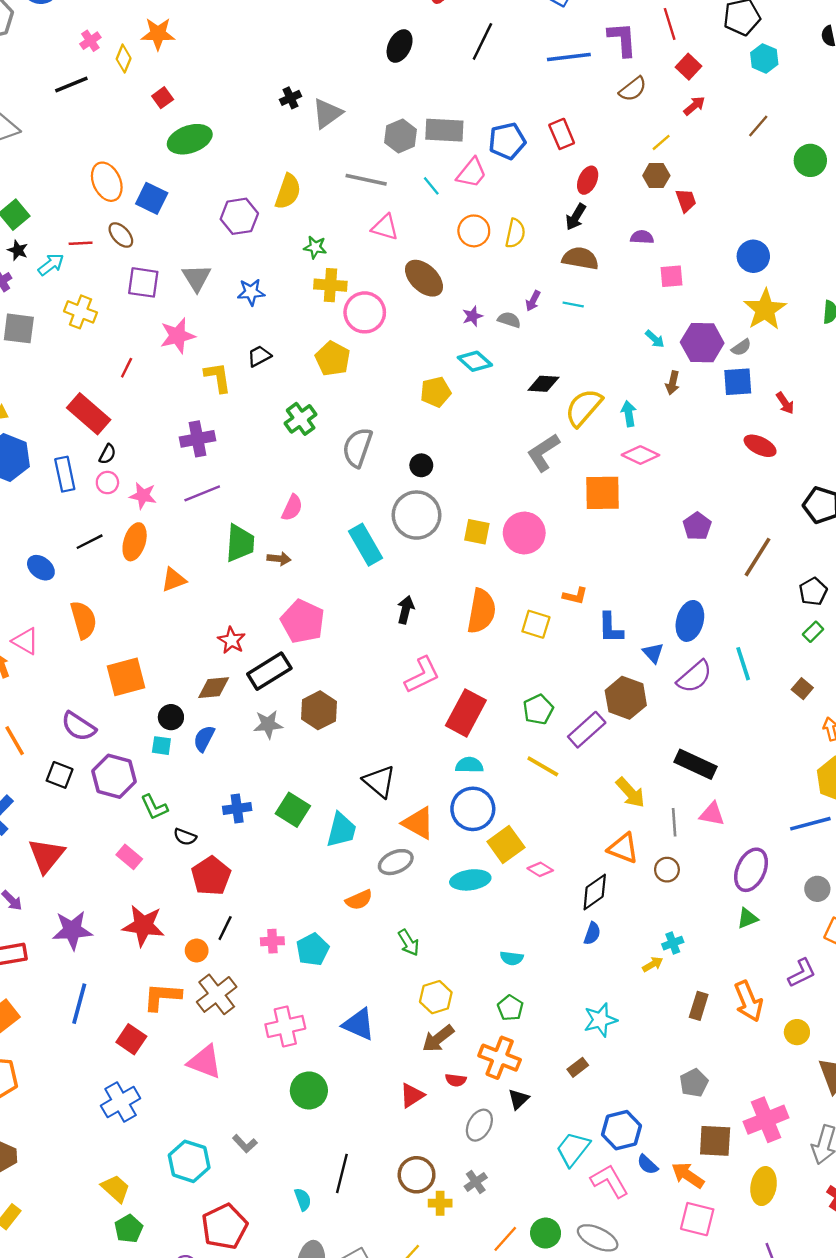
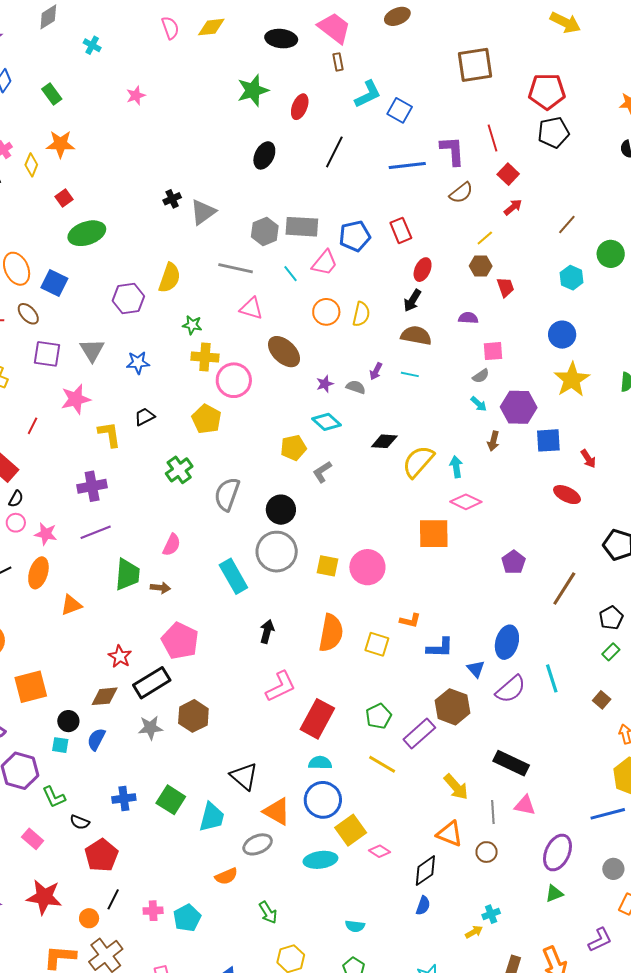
cyan hexagon: (764, 58) -> (572, 278), moved
gray semicircle: (741, 347) -> (481, 376), moved
gray L-shape: (543, 452) -> (322, 472), moved, size x0.7
black circle: (421, 465) -> (281, 510), size x1.5
blue L-shape: (611, 628) -> (440, 648), turned -88

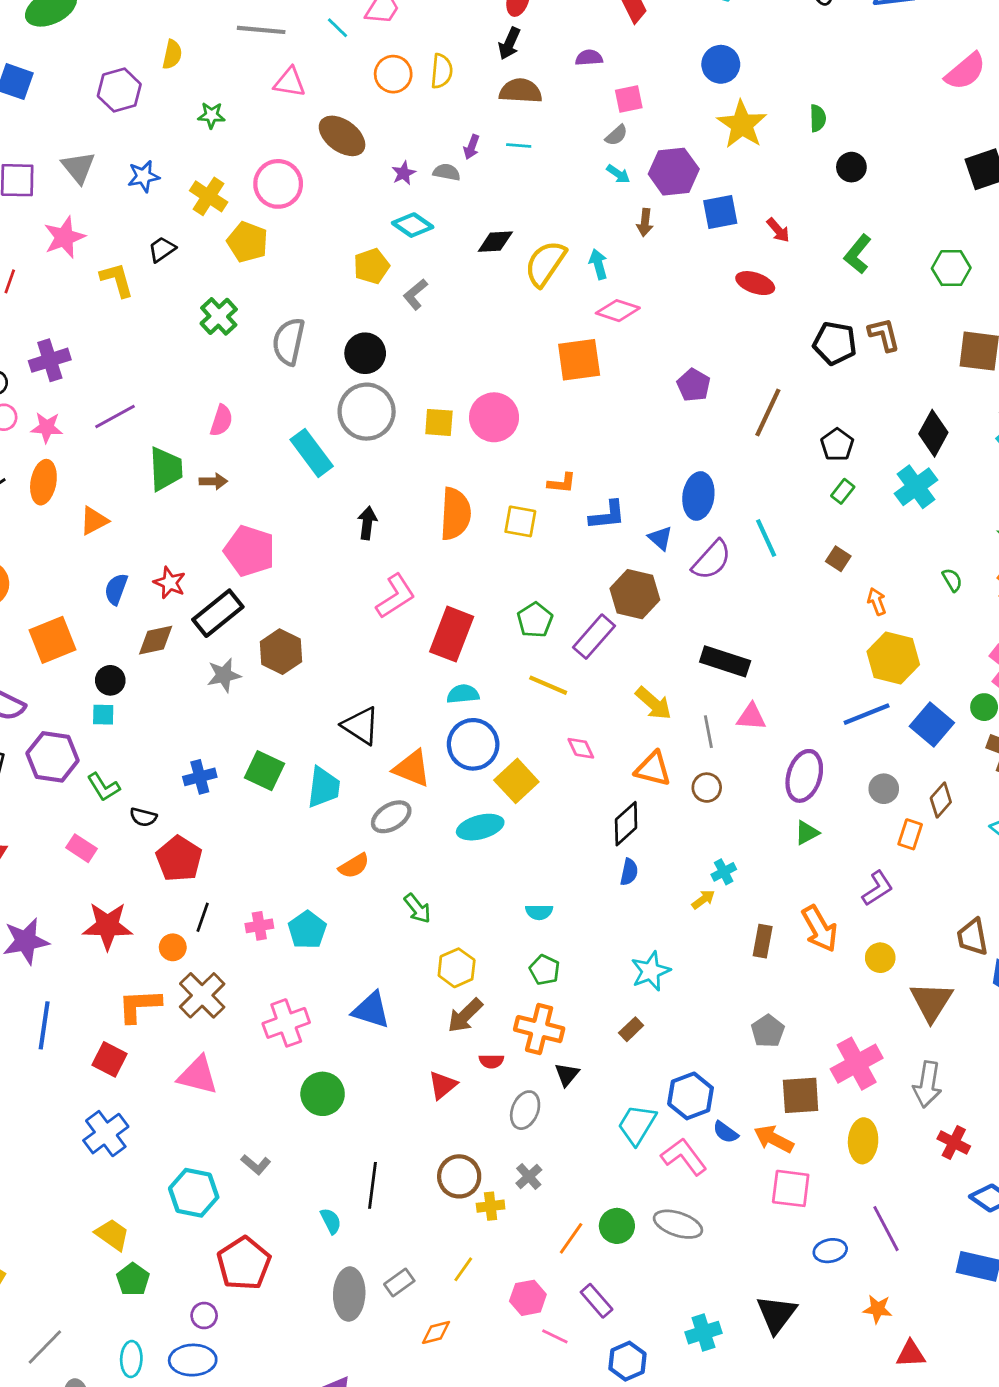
yellow semicircle: (170, 278) -> (172, 54), size x0.7
yellow cross: (205, 357) -> (209, 196), moved, turned 36
purple cross: (92, 486) -> (50, 360), moved
blue semicircle: (96, 739) -> (116, 589), moved
pink diamond: (380, 851) -> (581, 748), moved, turned 40

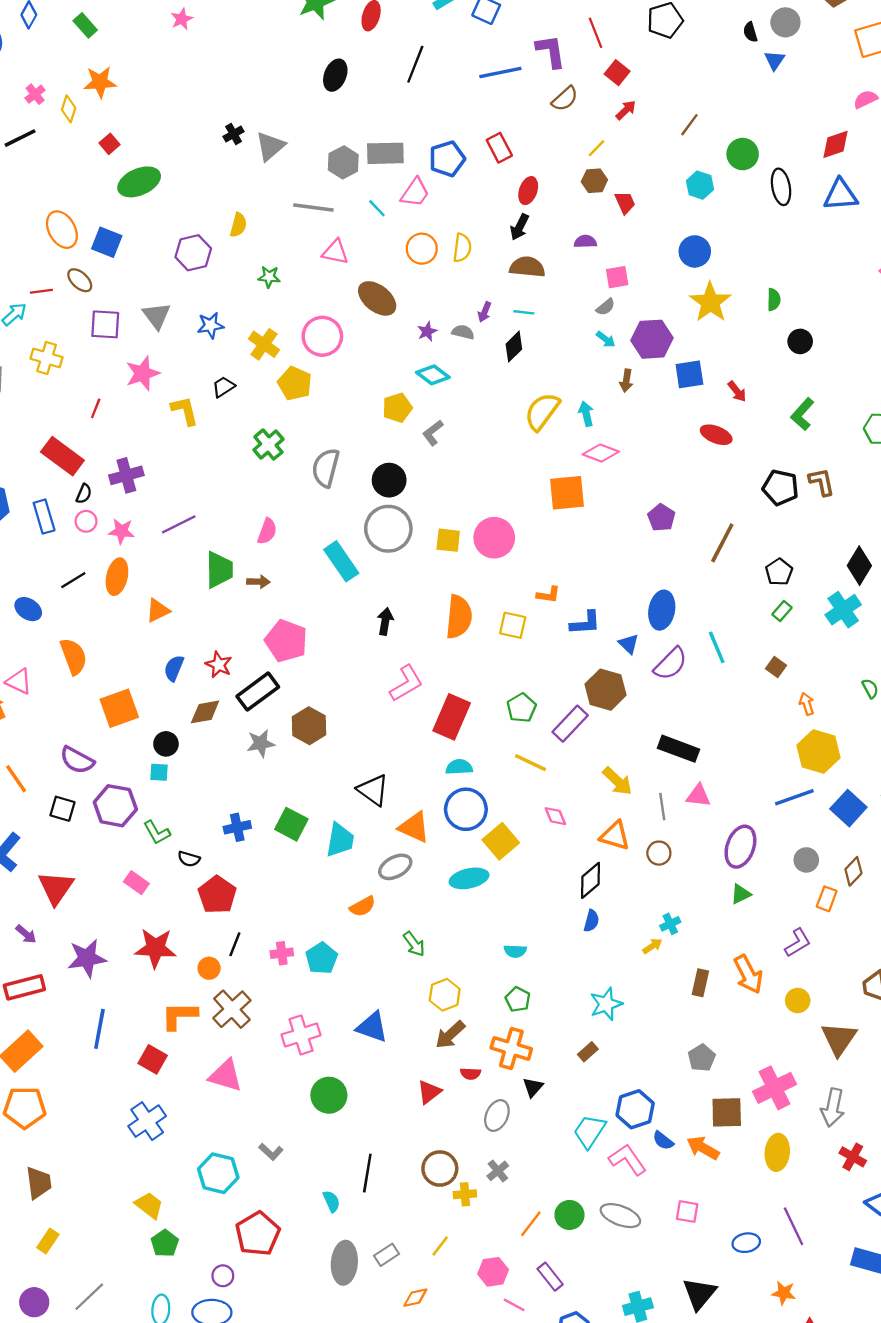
black diamond: (495, 242) -> (514, 347), moved, turned -44
pink square: (791, 1188) -> (687, 1211), moved, size x0.7

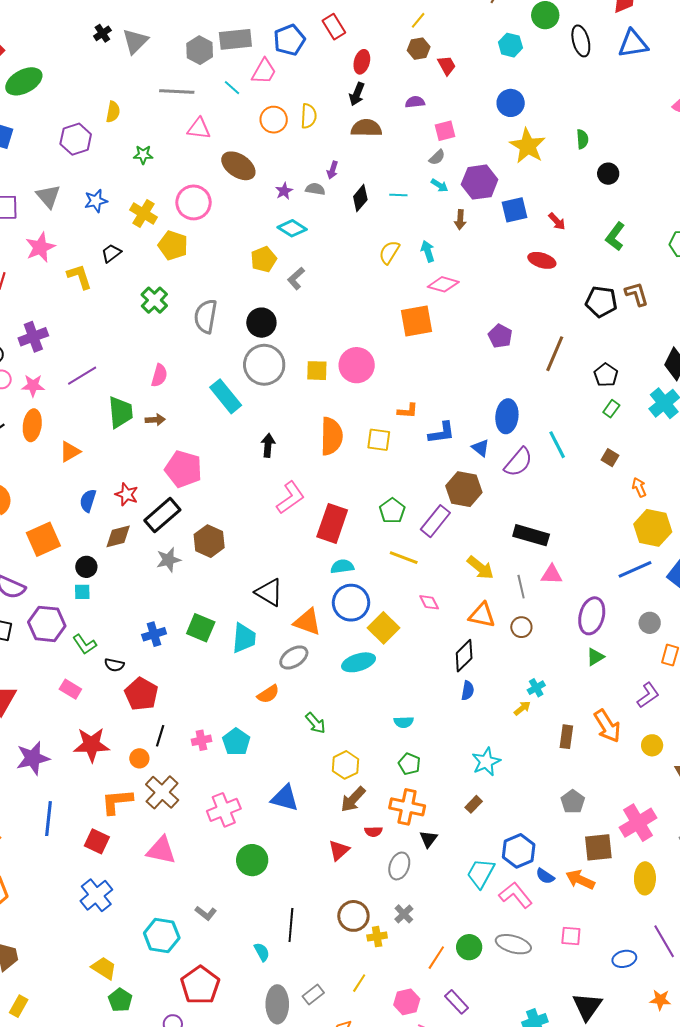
cyan line: (524, 312) -> (398, 195), moved
yellow semicircle: (542, 411) -> (389, 252), size x0.7

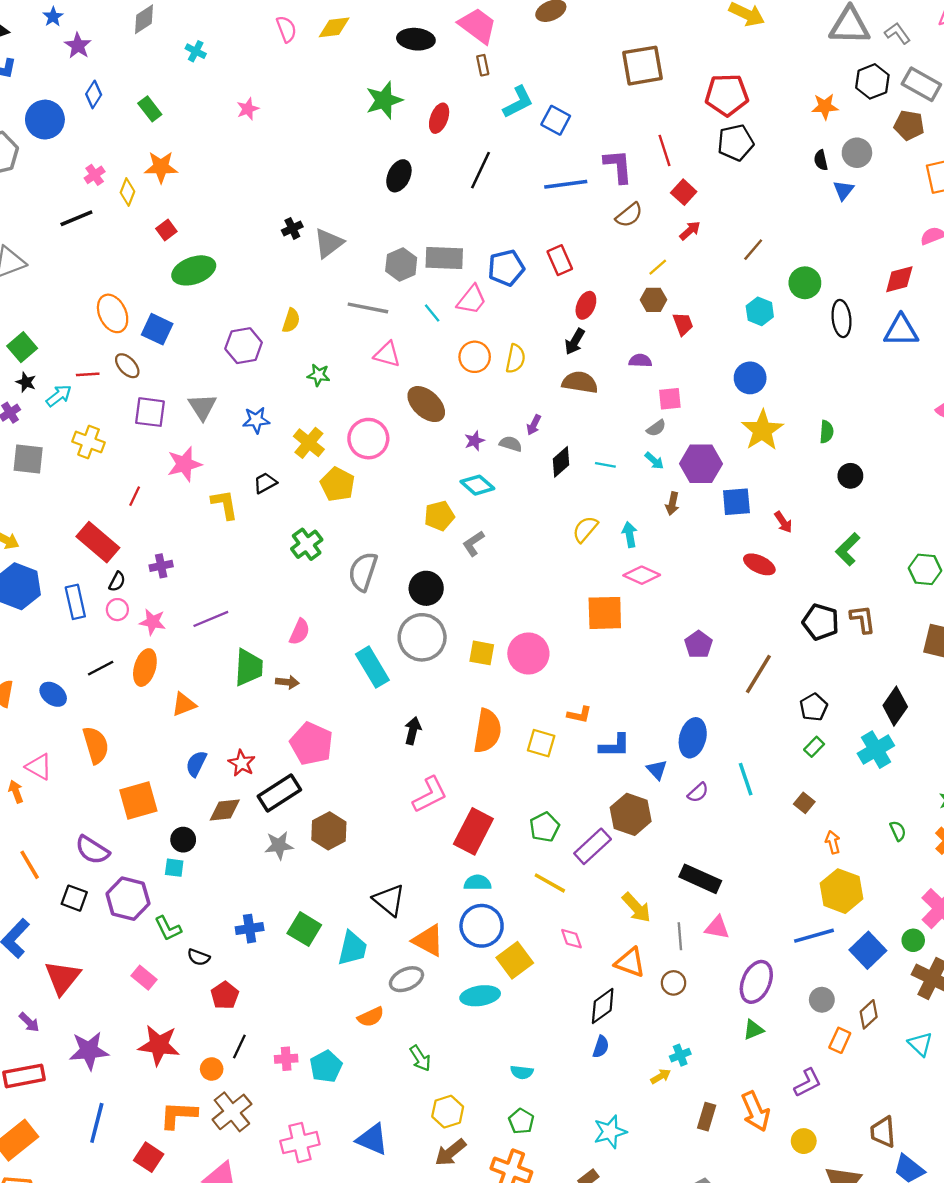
purple cross: (33, 337) -> (161, 566), size x0.7
purple semicircle: (518, 462) -> (698, 793), size x0.6
red pentagon: (141, 694) -> (225, 995), size x0.7

